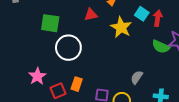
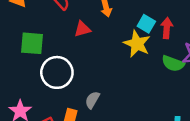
yellow star: (121, 27) -> (137, 44), moved
gray semicircle: (137, 77) -> (92, 100), moved

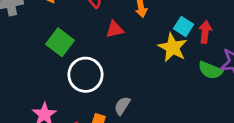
green square: (32, 43) -> (60, 42), turned 30

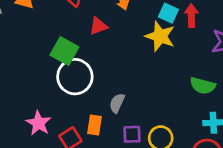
green square: (60, 42) -> (64, 51), moved
green semicircle: (210, 70) -> (203, 86), moved

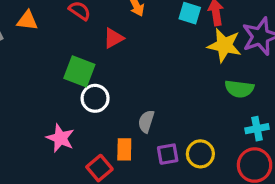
yellow star: (160, 36) -> (224, 45), moved
white circle: (75, 77) -> (95, 98), size x0.7
pink star: (39, 123) -> (60, 138), moved

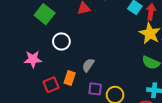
green square: (79, 71) -> (45, 14), moved
pink star: (60, 138) -> (33, 59), turned 30

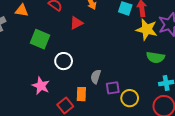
pink star: (33, 59) -> (41, 86), turned -30
purple square: (95, 89) -> (113, 88), moved

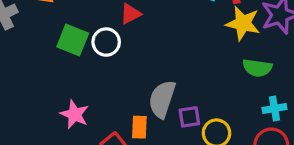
white circle: (64, 61) -> (106, 42), moved
gray semicircle: (96, 77) -> (162, 99), size x1.6

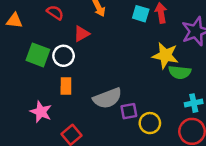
yellow star: (243, 23) -> (165, 55), moved
gray semicircle: (162, 99) -> (108, 98), turned -128
orange rectangle: (139, 127) -> (66, 86), moved

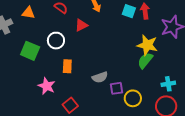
green square: (38, 55) -> (30, 51), moved
white circle: (64, 56) -> (56, 41), moved
green semicircle: (180, 72) -> (145, 60), moved, turned 120
gray semicircle: (108, 98) -> (100, 77), size x0.7

